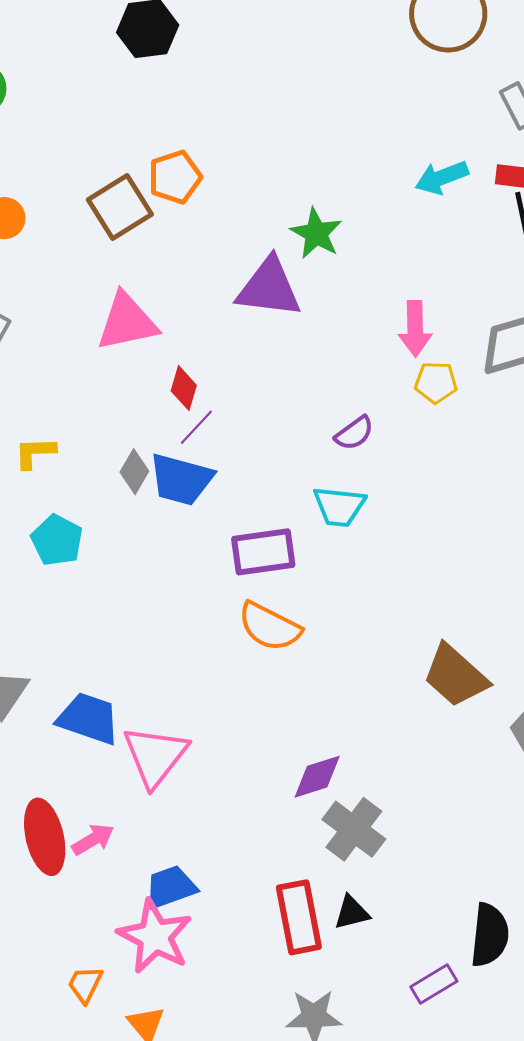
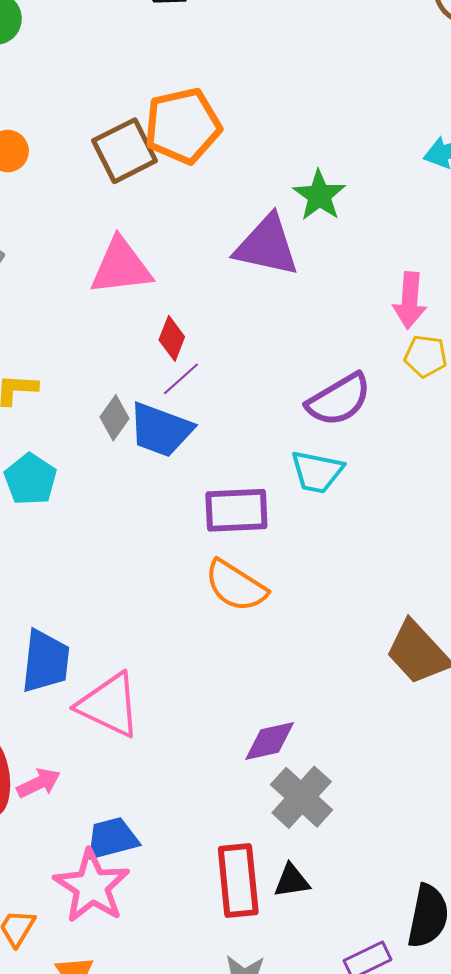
orange pentagon: (175, 177) -> (183, 126), size x1.4
purple semicircle: (354, 433) -> (339, 400), size x1.6
blue trapezoid: (89, 718) -> (45, 661), turned 72
pink triangle: (155, 756) -> (109, 705), turned -48

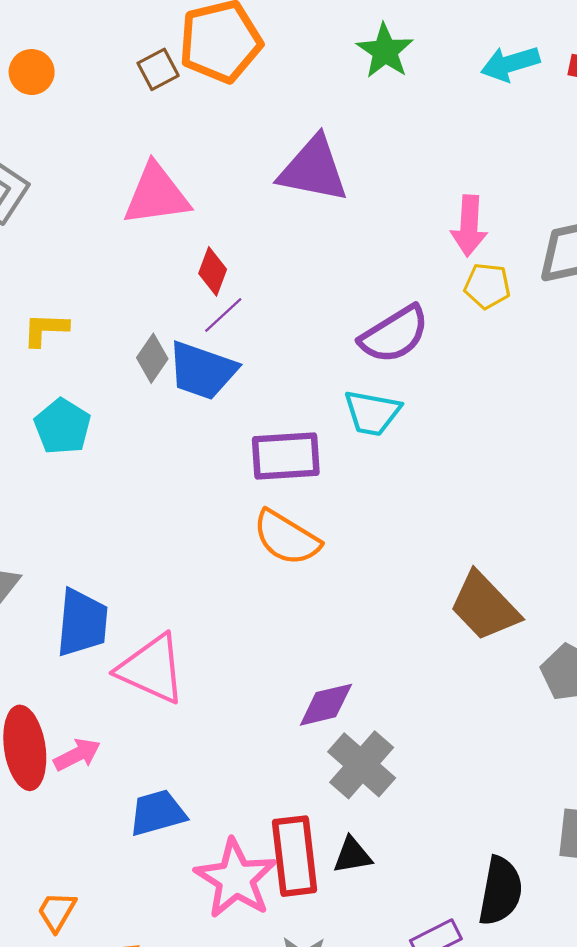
brown square: (125, 151) -> (158, 69), size x0.6
green star: (319, 195) -> (385, 51), moved
pink star: (92, 886) -> (236, 879), moved

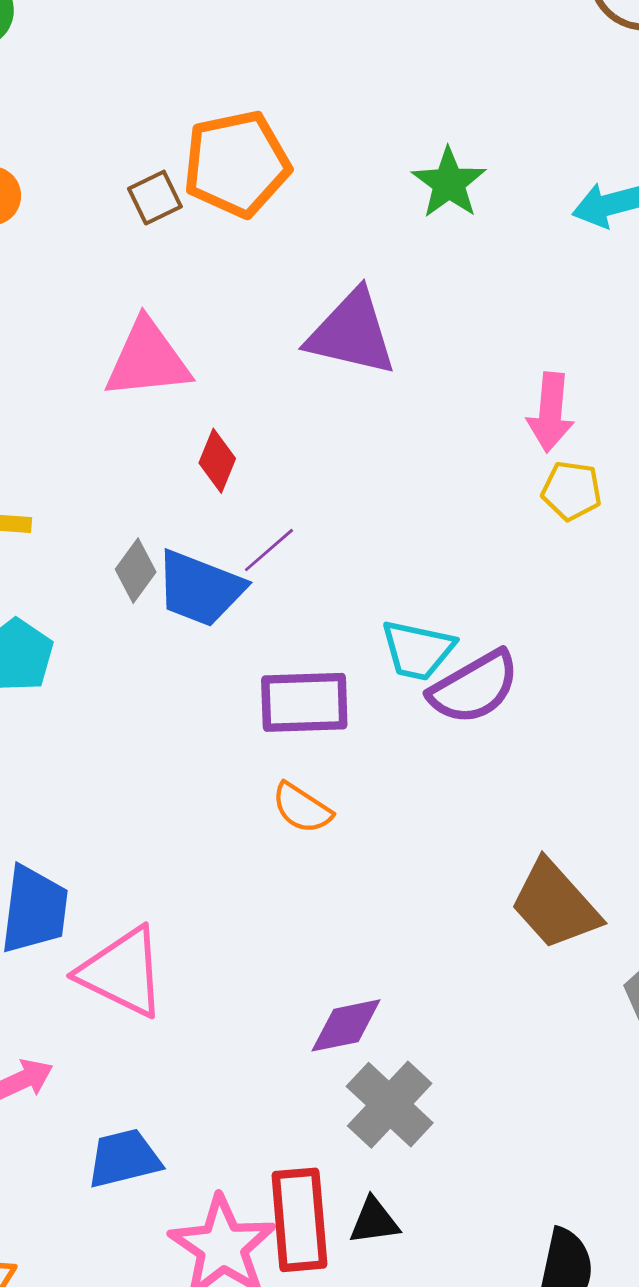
purple line: (223, 315) -> (269, 550), moved
purple semicircle: (394, 334) -> (474, 687), moved
orange semicircle: (286, 538) -> (302, 808), size x0.7

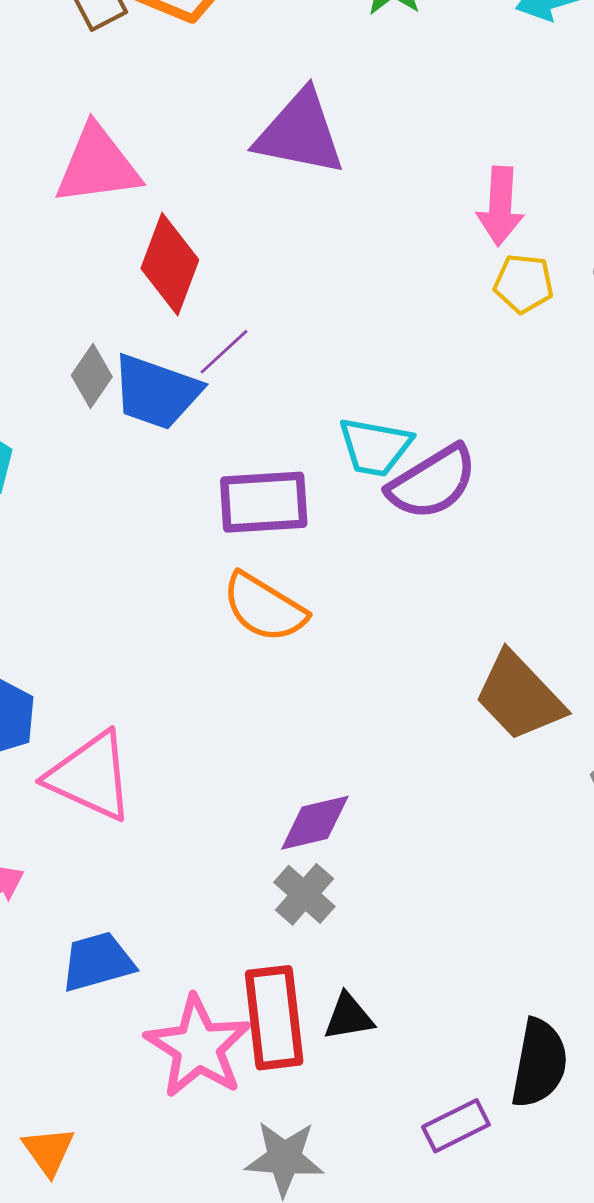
red diamond: (217, 461) -> (170, 264), size x1.6
orange semicircle: (302, 808) -> (264, 608), size x1.4
gray cross: (390, 1105) -> (304, 894), moved, size x0.7

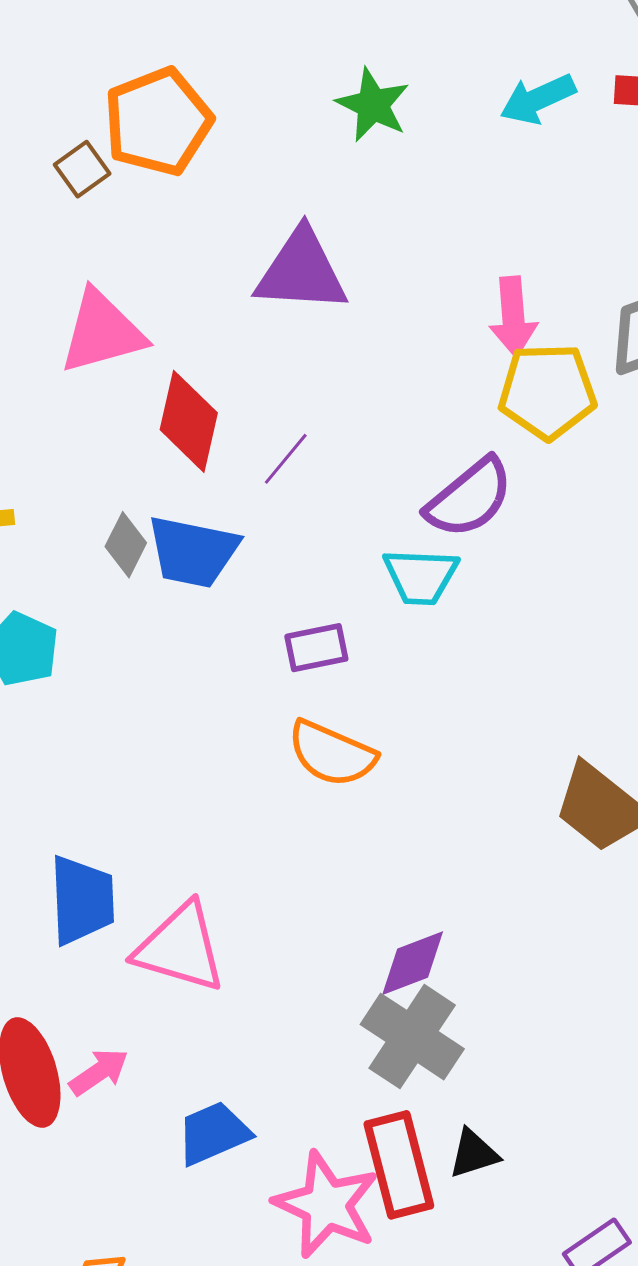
yellow pentagon: (524, 284) -> (547, 391), size x1.6
purple line: (224, 352) -> (286, 459), moved
purple semicircle: (432, 482) -> (469, 498), moved
purple rectangle: (264, 502) -> (316, 648), size x0.7
gray cross: (304, 894) -> (412, 1037), size x1.6

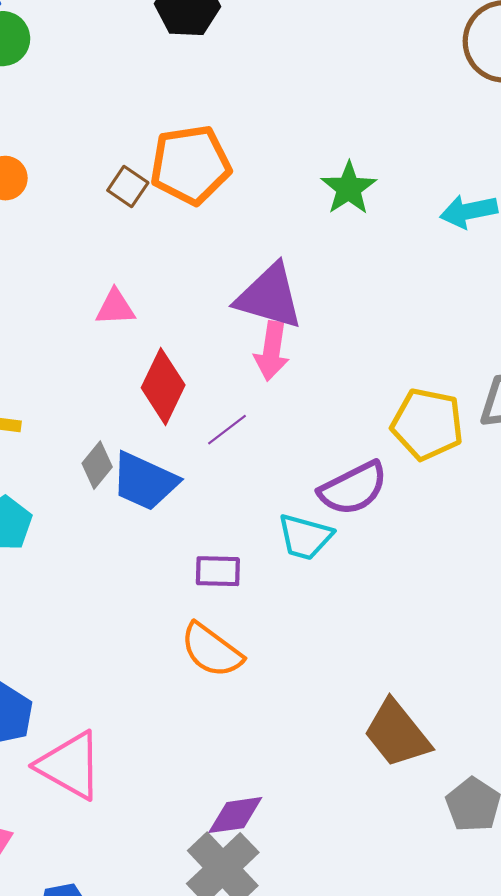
brown square: (82, 169) -> (128, 186), turned -33
pink arrow: (513, 317) -> (272, 351), moved
pink triangle: (102, 332) -> (115, 307), size x0.6

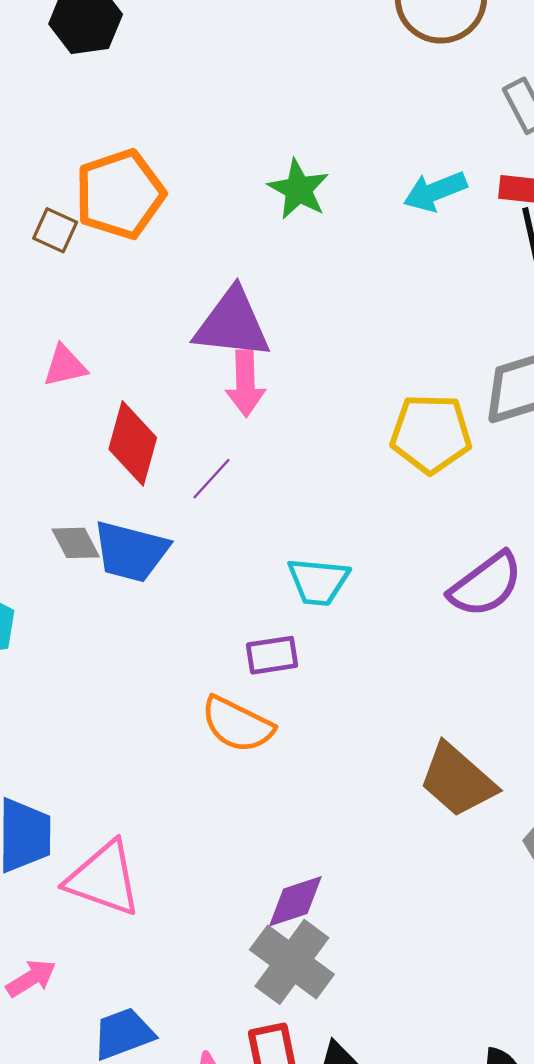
gray diamond: (97, 465) -> (76, 543), turned -57
purple semicircle: (353, 488) -> (486, 585), moved
purple rectangle: (218, 571) -> (272, 655), moved

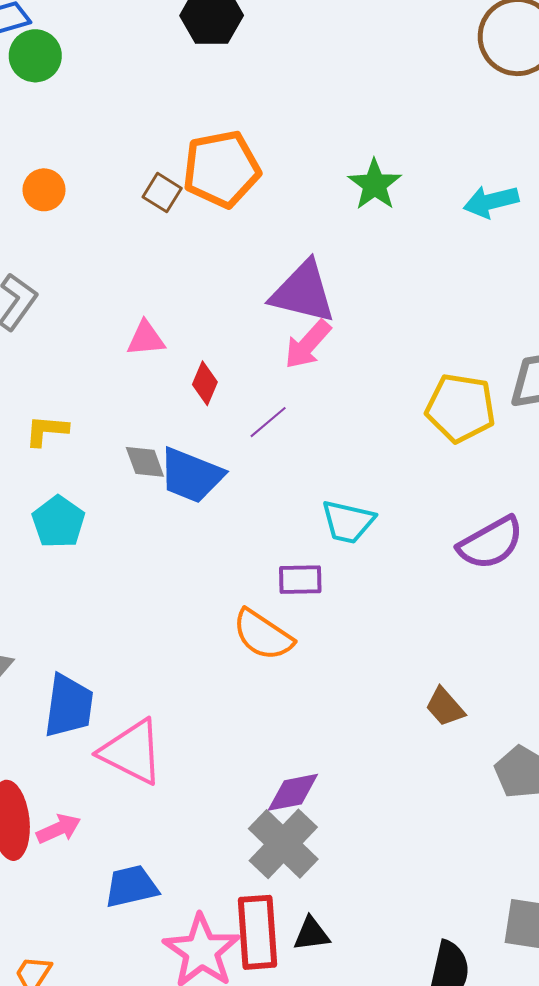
pink triangle: (65, 366) -> (146, 339), moved
pink arrow: (245, 383) -> (308, 344), turned 36
red diamond: (133, 443) -> (205, 383), size x0.6
brown trapezoid: (458, 780) -> (445, 707), size x0.6

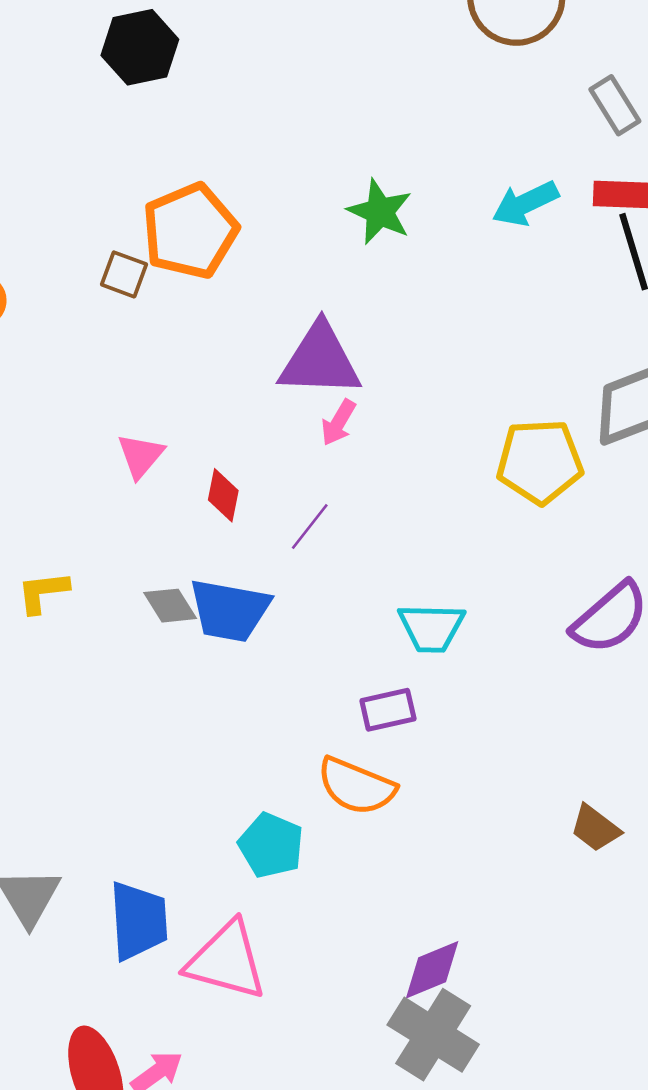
pink triangle: (146, 339) -> (141, 456), turned -33
pink arrow: (308, 344) -> (338, 423), size x0.7
cyan pentagon: (58, 522) -> (271, 845), moved

